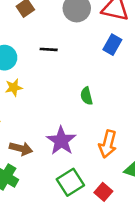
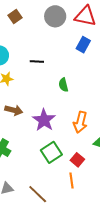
black line: (49, 49) -> (37, 61), moved
brown arrow: (21, 148) -> (14, 110), moved

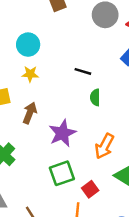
black line: (37, 61) -> (83, 71), moved
brown arrow: (14, 110) -> (30, 113), turned -96

